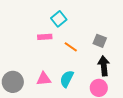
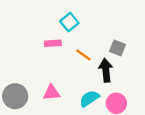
black arrow: (104, 66) -> (106, 70), moved
cyan semicircle: (67, 79) -> (89, 99), moved, turned 30

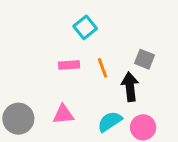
pink rectangle: (53, 43) -> (69, 65), moved
orange line: (83, 55) -> (102, 68), turned 35

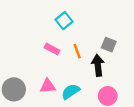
pink rectangle: (69, 65) -> (52, 49), turned 32
cyan semicircle: (110, 122) -> (71, 92), moved

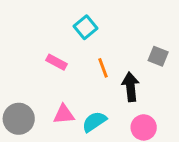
gray square: (109, 45) -> (158, 56), moved
pink rectangle: (52, 49) -> (56, 62), moved

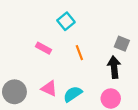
black arrow: (131, 87) -> (114, 67), moved
pink triangle: (64, 114) -> (49, 88), turned 30

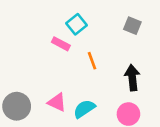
gray square: (122, 44) -> (132, 26), moved
pink rectangle: (44, 48) -> (61, 44), moved

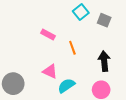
cyan square: (76, 24) -> (81, 12), moved
pink triangle: (57, 102) -> (50, 71), moved

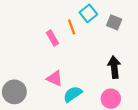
pink rectangle: (48, 35) -> (52, 38), turned 32
orange line: (72, 48) -> (72, 27), moved

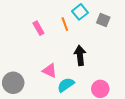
pink rectangle: (52, 38) -> (38, 28), moved
black arrow: (114, 67) -> (80, 55), moved

